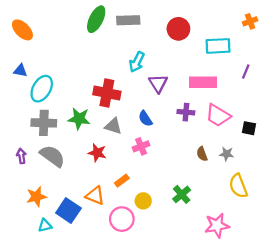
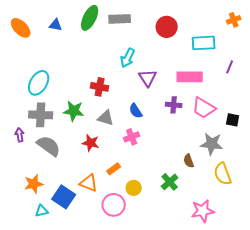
blue triangle: (20, 71) -> (56, 25), moved
red cross: (107, 93) -> (100, 87), size x0.7
brown semicircle: (202, 154) -> (189, 161), moved
gray star: (227, 154) -> (212, 144), size x1.6
purple arrow: (21, 156) -> (20, 135), moved

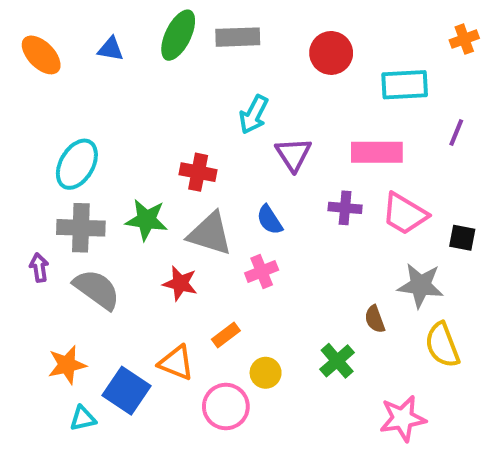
gray triangle: (106, 118) -> (210, 234), size x1.4

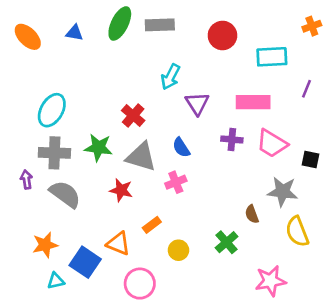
red cross: (198, 172) -> (133, 115), turned 30
pink circle: (226, 407) -> (140, 284), moved

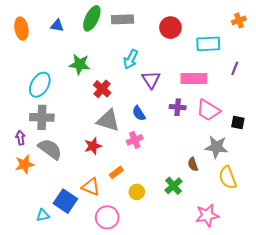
orange ellipse: (28, 37) -> (21, 29), turned 35
green star: (98, 148) -> (80, 64), moved
red star: (121, 190) -> (93, 146), turned -30
orange star: (45, 245) -> (25, 164), moved

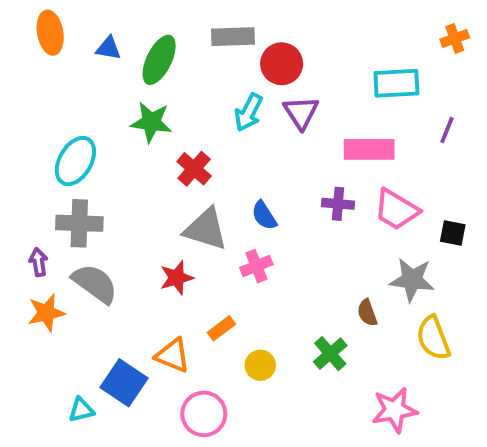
green ellipse: (92, 18) -> (159, 60), moved
red circle: (170, 28) -> (282, 64), moved
orange ellipse: (21, 29) -> (50, 33), moved
purple triangle: (151, 80) -> (301, 112), moved

